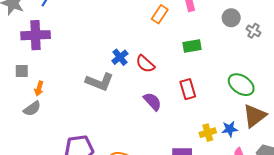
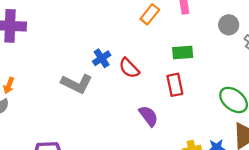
red rectangle: (188, 89) -> (175, 85), moved
purple semicircle: (152, 101) -> (148, 116), moved

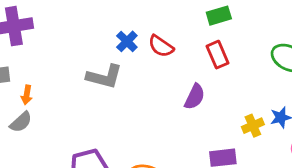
purple semicircle: (148, 116) -> (195, 97), turned 75

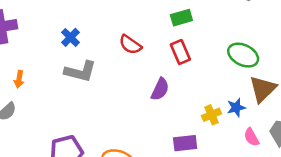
blue cross: (127, 41) -> (70, 37), moved
orange arrow: (27, 95) -> (19, 79), moved

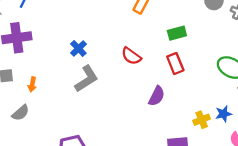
gray L-shape: (80, 71) -> (87, 79), turned -48

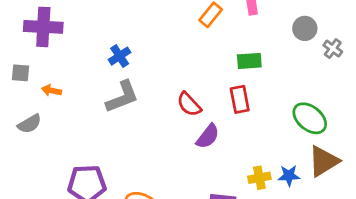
red semicircle: (131, 56) -> (189, 104), moved
orange arrow: (32, 84) -> (51, 90), turned 80

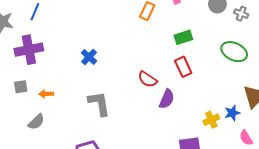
gray L-shape: (122, 97) -> (99, 104), moved, turned -64
green ellipse: (310, 118) -> (234, 52), moved

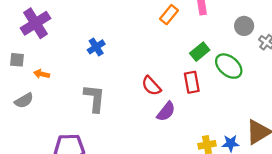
green rectangle: (183, 37) -> (200, 52), turned -36
purple cross: (29, 50) -> (35, 23), turned -36
green ellipse: (234, 52) -> (229, 66), moved

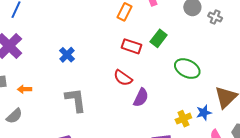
green ellipse: (229, 66) -> (187, 69), moved
red rectangle: (192, 82) -> (131, 46), moved, turned -48

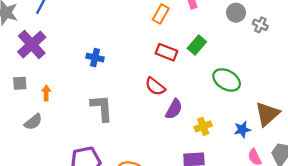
blue cross: (67, 55) -> (95, 58), turned -35
orange arrow: (25, 89) -> (46, 93), turned 88
yellow cross: (183, 119) -> (203, 126), moved

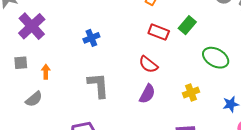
blue cross: (95, 58) -> (91, 38), turned -35
purple semicircle: (174, 109) -> (147, 94), moved
yellow cross: (203, 126) -> (191, 93), moved

